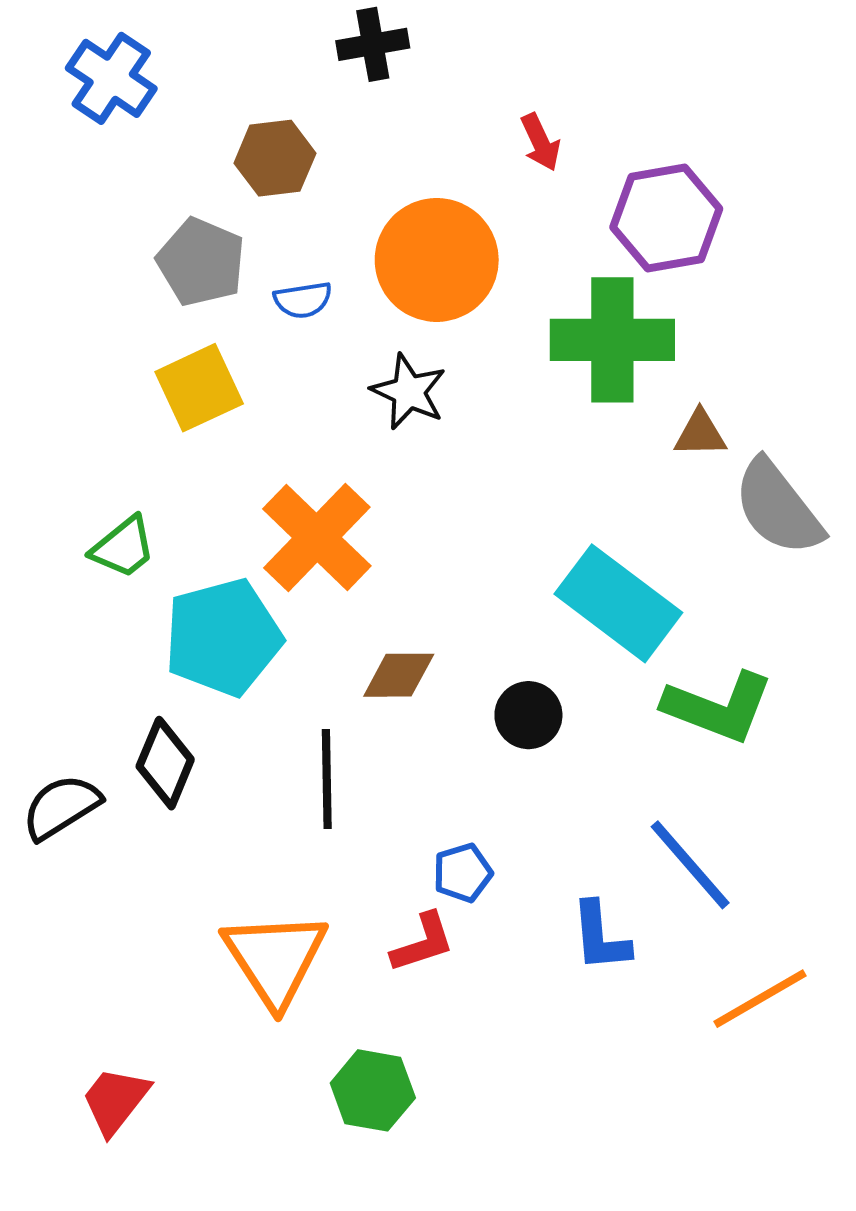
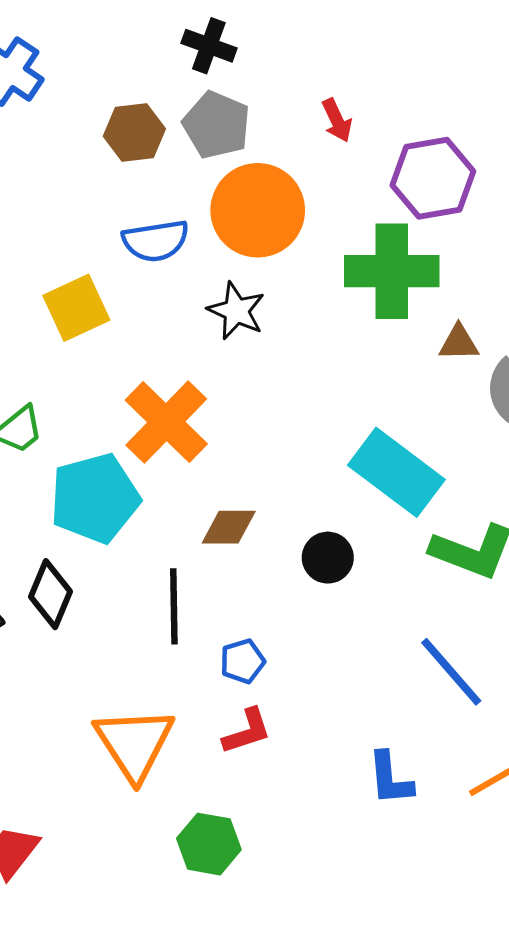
black cross: (373, 44) -> (209, 46), turned 30
gray pentagon: (201, 262) -> (217, 125), moved
blue semicircle: (303, 300) -> (156, 241), size x1.5
blue pentagon: (463, 873) -> (242, 661), moved
blue L-shape: (600, 937) -> (390, 779), moved

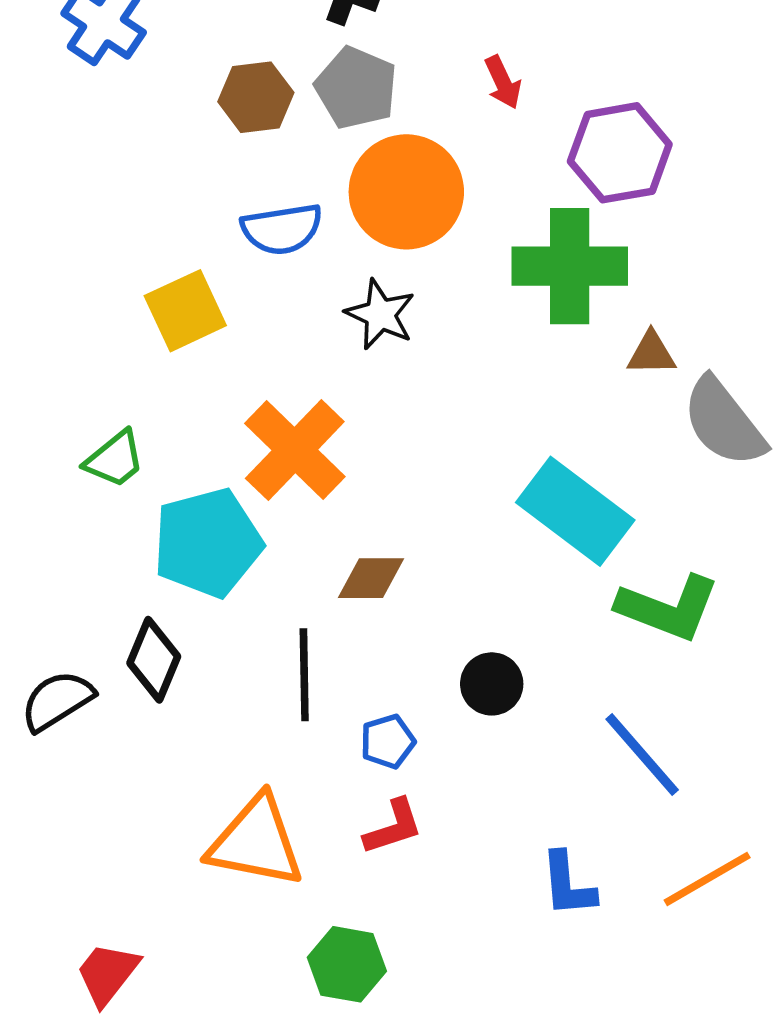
black circle: (328, 558) -> (492, 684), moved
orange triangle: (134, 743) -> (256, 842), turned -46

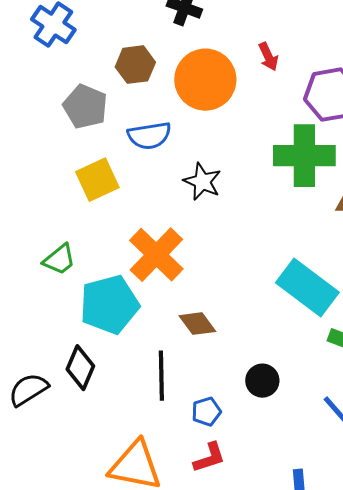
gray pentagon: (356, 88) -> (85, 107), moved
orange circle: (406, 192) -> (205, 80), moved
brown diamond: (371, 578) -> (197, 324), turned 54

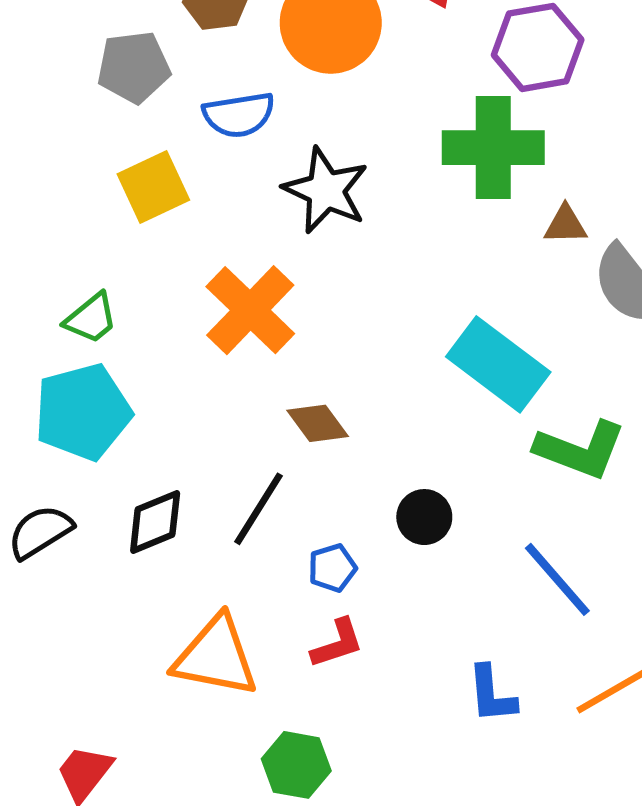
gray pentagon: (85, 107) -> (134, 67), turned -30
black star: (202, 182) -> (326, 190), size x1.4
cyan pentagon: (109, 305) -> (83, 412), moved
black diamond: (80, 368) -> (155, 522), moved, turned 45
black line: (161, 376) -> (258, 509), turned 33

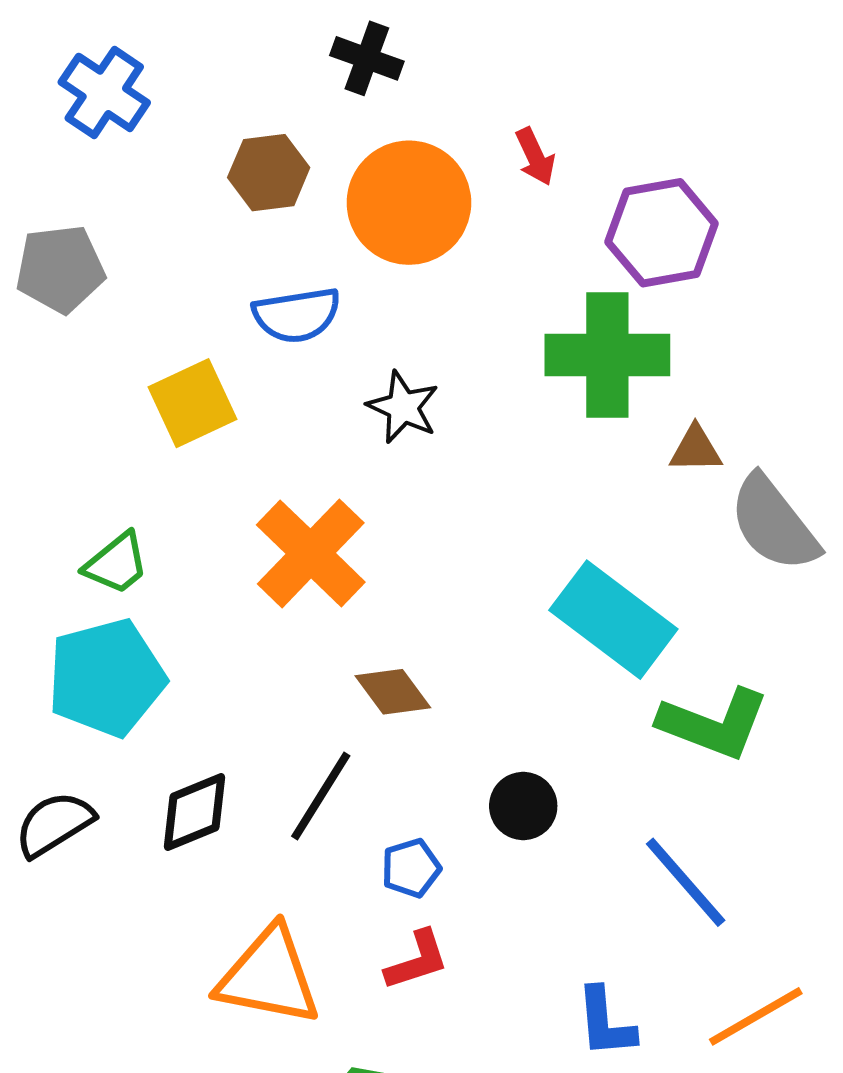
gray pentagon: (134, 67) -> (60, 269), moved
black star: (326, 190) -> (403, 407), size x0.7

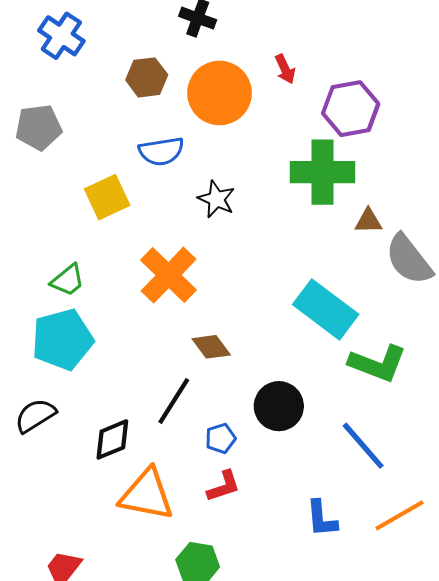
black circle: (523, 806) -> (279, 406), size x1.4
black diamond: (195, 812) -> (112, 439), moved

